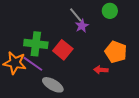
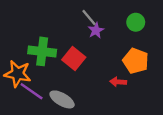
green circle: (110, 11) -> (136, 22), moved
purple line: (33, 64) -> (32, 91), moved

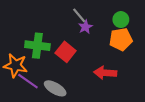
orange pentagon: (136, 61) -> (121, 39), moved, turned -30
red arrow: (118, 82) -> (105, 73), size x1.5

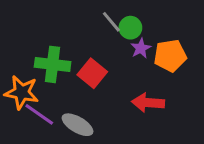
green circle: (121, 20) -> (130, 28), moved
purple star: (85, 27) -> (141, 48), moved

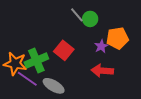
purple star: (141, 48) -> (101, 46), moved
green cross: (53, 64) -> (36, 60), moved, turned -30

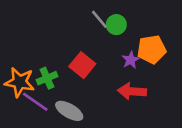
green cross: (36, 60) -> (47, 78), size x0.7

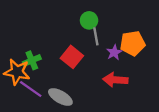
gray line: (99, 19) -> (96, 36), moved, turned 30
green circle: (116, 25) -> (89, 20), moved
green cross: (47, 78) -> (32, 60), moved

